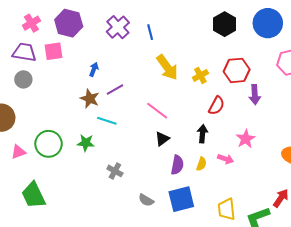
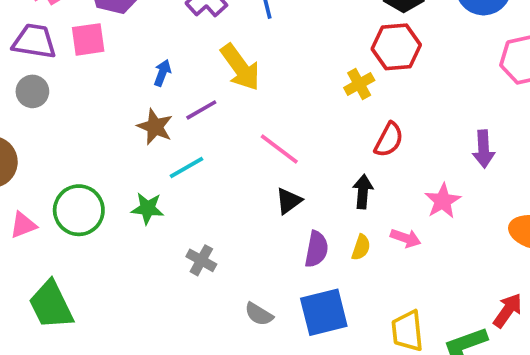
yellow arrow: (167, 67) -> (240, 67), moved
red hexagon: (237, 70) -> (396, 47), moved
purple arrow: (255, 95) -> (484, 149), moved
cyan line: (107, 121) -> (186, 168), turned -48

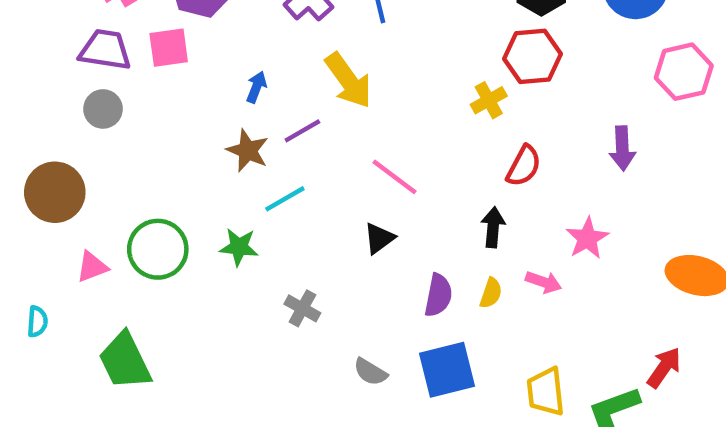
purple arrow: (484, 149) -> (622, 148), moved
black triangle: (289, 201) -> (379, 238), moved

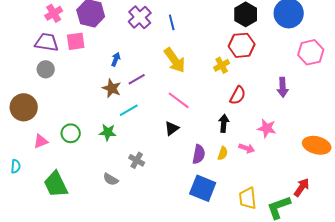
yellow arrow: (348, 80) -> (175, 60), moved
pink star: (587, 238) -> (267, 128), turned -30
green circle: (158, 249) -> (71, 133), size x0.7
blue square: (447, 370) -> (203, 188), turned 36
gray semicircle: (370, 372) -> (111, 179), moved

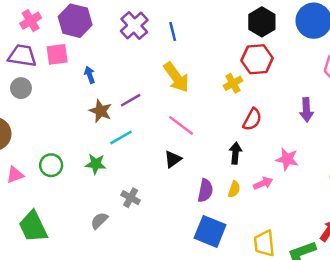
blue arrow: (116, 59) -> (90, 75), moved, turned -40
pink arrow: (247, 148) -> (263, 183), turned -42
gray semicircle: (111, 179) -> (99, 221), turned 105

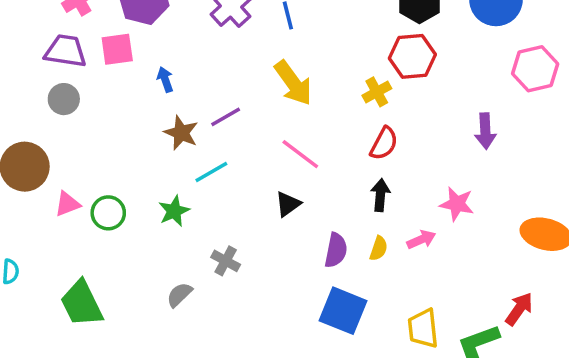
red semicircle: (252, 119) -> (384, 143), moved
green star: (96, 164) -> (174, 211), turned -30
pink triangle: (15, 175) -> (67, 204), moved

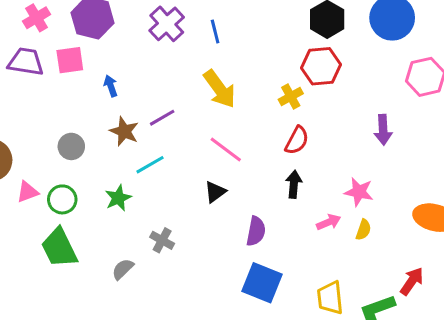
gray circle: (64, 99) -> (71, 146), moved
yellow semicircle: (379, 248) -> (363, 230), moved
green trapezoid: (82, 304) -> (59, 248), moved

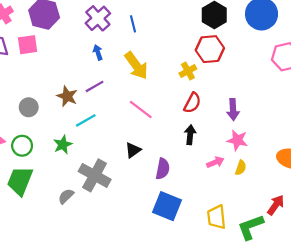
blue arrow: (111, 86) -> (98, 52), moved
purple arrow: (383, 130) -> (233, 109), moved
black triangle: (215, 192) -> (133, 150), moved
gray cross: (162, 240) -> (95, 175), size x1.8
green trapezoid: (59, 248) -> (20, 181), turned 48

